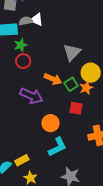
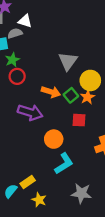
white triangle: (37, 20) -> (25, 21), moved

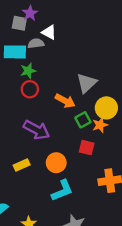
orange arrow: (51, 92) -> (65, 101), moved
yellow rectangle: (28, 182) -> (22, 165), moved

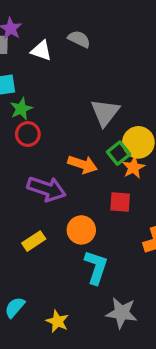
gray semicircle: (36, 43) -> (79, 39), moved, turned 42
orange arrow: (65, 101) -> (82, 164), moved
green square: (83, 120) -> (119, 153), moved
cyan L-shape: (62, 191) -> (96, 267), turned -40

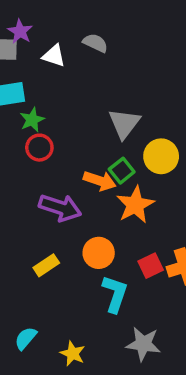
green square: (119, 153) -> (122, 171), moved
orange star: (134, 168) -> (135, 205), moved, size x1.5
red square: (120, 202) -> (151, 266), moved, turned -30

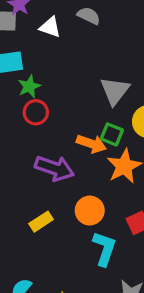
green square: (122, 171) -> (112, 134), turned -30

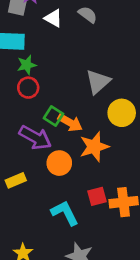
green square: (112, 134) -> (53, 116), moved
orange circle: (90, 211) -> (59, 163), moved
cyan L-shape: (104, 249) -> (65, 213), turned -56

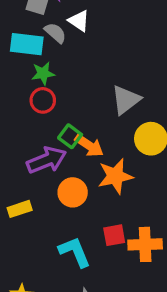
gray semicircle: (88, 15) -> (55, 33), moved
purple arrow: (35, 138) -> (47, 160), turned -56

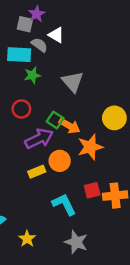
red circle: (43, 100) -> (21, 109), moved
gray triangle: (126, 100) -> (73, 82), moved, turned -30
yellow rectangle: (20, 209) -> (37, 172), moved

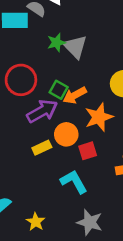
green star: (32, 75) -> (56, 42), moved
red circle: (21, 109) -> (21, 80), size x1.5
orange arrow: (70, 126) -> (75, 95), turned 125
red square: (92, 190) -> (88, 151), moved

